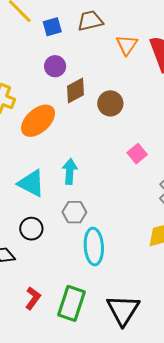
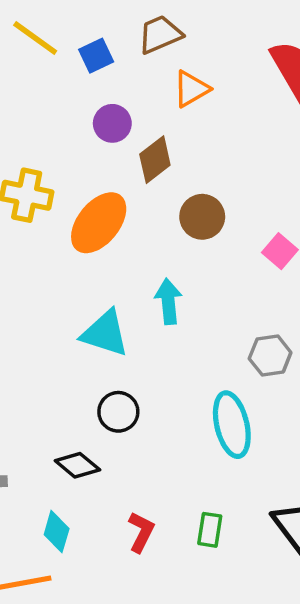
orange triangle: (127, 45) -> (191, 89), moved, turned 35
brown circle: (110, 103) -> (202, 217), moved
gray hexagon: (74, 212) -> (270, 356), moved
green rectangle: (72, 303) -> (210, 530), size x0.6

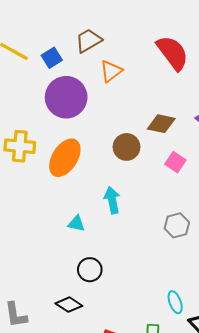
purple circle: (112, 123) -> (66, 97), size x1.8
brown diamond: (155, 160) -> (161, 124), moved, turned 56
cyan triangle: (105, 333) -> (76, 224), size x0.6
cyan ellipse: (232, 425) -> (175, 302), moved, size x0.6

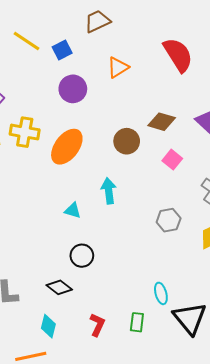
brown trapezoid: (89, 41) -> (97, 21), moved
purple circle: (66, 97) -> (73, 89), size x0.7

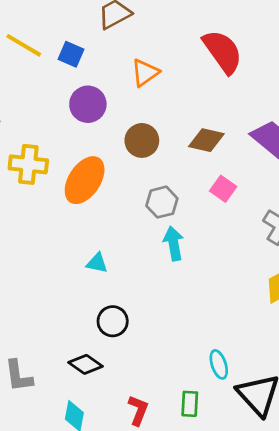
blue square: (62, 50) -> (71, 54), turned -36
brown circle: (127, 141) -> (142, 140), moved
cyan arrow: (109, 191) -> (174, 243), moved
gray hexagon: (169, 220) -> (162, 202), moved

